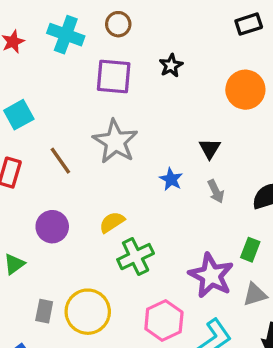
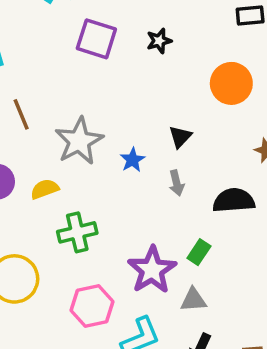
gray star: (115, 142) -> (79, 141), moved
yellow semicircle: (112, 222) -> (45, 189), moved

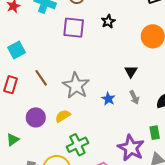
blue star: (133, 160) -> (108, 99), moved
green cross: (77, 232) -> (77, 145), moved
green rectangle: (199, 252) -> (155, 133), turned -32

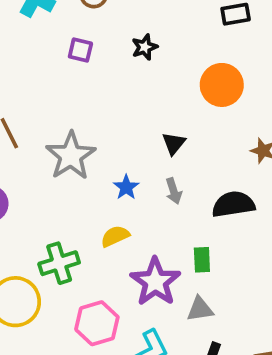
purple square: (74, 28) -> (80, 50), size x0.6
yellow semicircle: (63, 116) -> (115, 236), moved

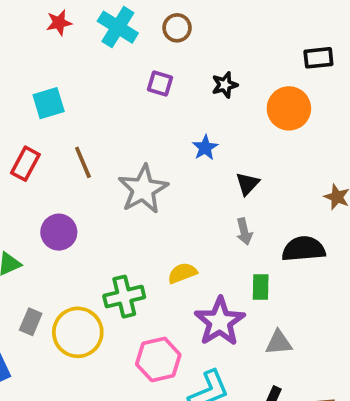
orange circle: (222, 85) -> (289, 108), moved
blue star: (126, 187) -> (205, 148), moved
green rectangle: (202, 260) -> (261, 287), moved
gray triangle: (200, 309) -> (279, 343), moved

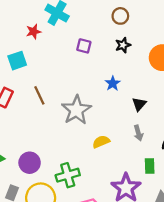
red star: (59, 23) -> (34, 32), moved
brown circle: (177, 28) -> (120, 16), moved
purple circle: (59, 232) -> (30, 163), moved
yellow semicircle: (182, 273) -> (101, 142), moved

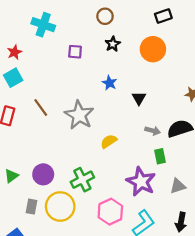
red star: (34, 32) -> (15, 52), moved
gray arrow: (138, 133) -> (153, 131), moved, turned -48

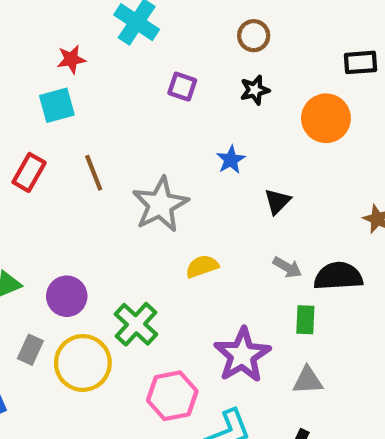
green rectangle: (160, 156) -> (305, 320), moved
green cross: (82, 180) -> (136, 324), turned -35

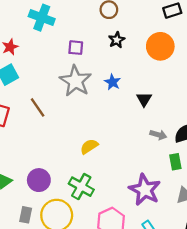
gray star: (160, 205) -> (75, 81), moved
yellow semicircle: (202, 266) -> (89, 146), moved

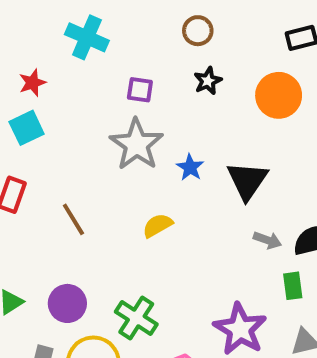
blue star: (113, 82) -> (190, 167), moved
black triangle: (144, 99) -> (247, 181), size x1.6
brown line: (38, 107) -> (73, 219), moved
yellow semicircle: (89, 146) -> (158, 225), moved

